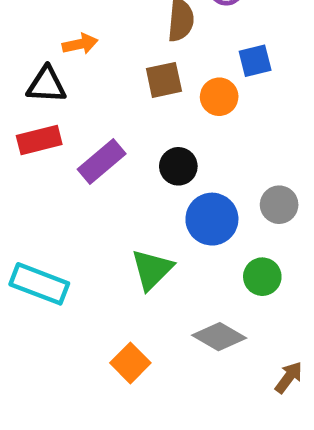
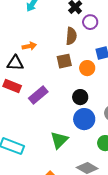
red rectangle: (39, 140) -> (12, 86), turned 36
black circle: (178, 166) -> (80, 97), moved

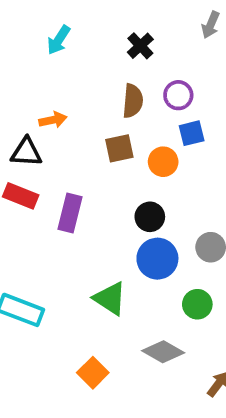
purple circle: (90, 22) -> (178, 95), moved
purple rectangle: (38, 95) -> (70, 213), turned -36
green triangle: (59, 140) -> (110, 299), turned -42

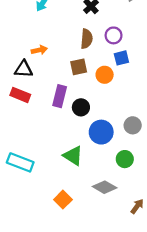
purple rectangle: (70, 213) -> (60, 96), moved
black circle: (150, 217) -> (81, 107), moved

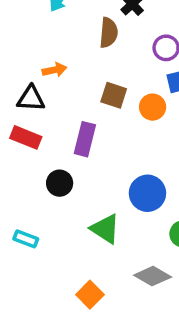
brown semicircle: (87, 39) -> (109, 33), moved
brown square: (79, 67) -> (114, 95), turned 30
black circle: (81, 107) -> (60, 183), moved
cyan rectangle: (20, 162) -> (26, 239), size x0.6

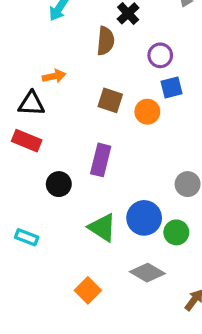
purple rectangle: (85, 139) -> (101, 160), moved
blue circle: (147, 193) -> (144, 218), moved

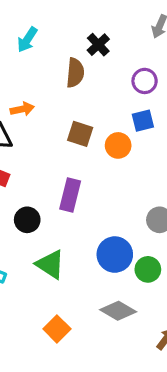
purple circle: (160, 55) -> (145, 81), moved
green triangle: (102, 228) -> (50, 264), moved

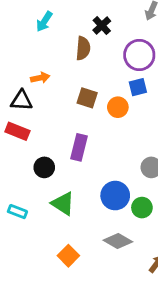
purple circle: (145, 81) -> (139, 55), size x1.5

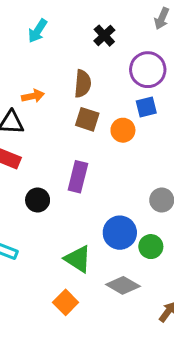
brown semicircle: (83, 48) -> (83, 84), moved
green triangle: (63, 204) -> (78, 259), moved

